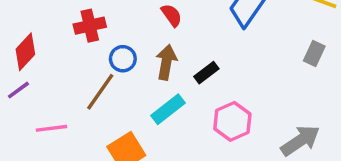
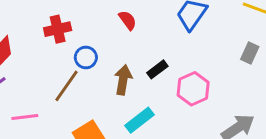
brown arrow: (166, 62) -> (123, 80), moved
cyan rectangle: (168, 109) -> (140, 120), moved
pink hexagon: (232, 121) -> (193, 89), moved

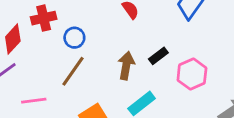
red cross: (58, 29) -> (44, 18), moved
blue circle: (86, 57) -> (74, 38), moved

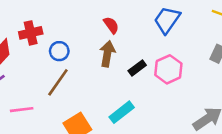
brown arrow: (126, 66) -> (107, 54), moved
pink hexagon: (192, 74) -> (168, 69), moved

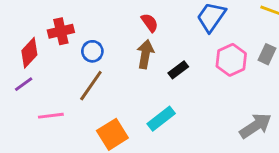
pink hexagon: (168, 69) -> (231, 60), moved

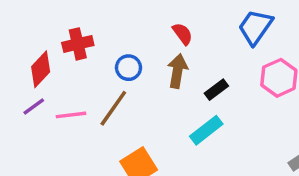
blue circle: (92, 51) -> (128, 68), moved
pink line: (51, 116) -> (71, 115), moved
cyan rectangle: (161, 119) -> (206, 130), moved

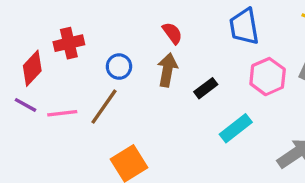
blue trapezoid: (255, 27) -> (244, 26), turned -45
purple line: (34, 107) -> (26, 105), turned 65
cyan rectangle: (206, 130) -> (236, 128), moved

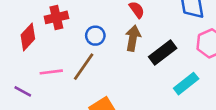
black rectangle: (206, 88) -> (163, 52), size x1.5
purple line: (26, 105) -> (23, 91), moved

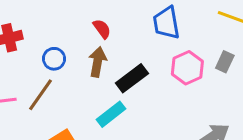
cyan rectangle: (186, 84) -> (111, 114), moved

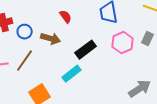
blue circle: (54, 59) -> (25, 32), moved
brown arrow: (97, 62) -> (51, 39), moved, turned 96

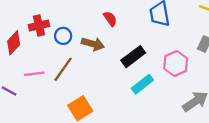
pink hexagon: (123, 43) -> (176, 63), moved
cyan rectangle: (72, 74) -> (142, 84), moved

